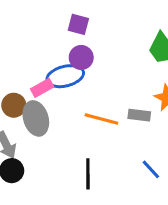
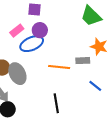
pink rectangle: (42, 88) -> (17, 31), moved
blue line: (151, 169) -> (95, 86), moved

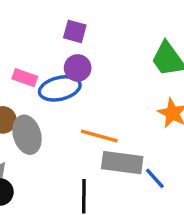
pink rectangle: (17, 31) -> (25, 78), moved, turned 48
gray rectangle: (83, 61) -> (122, 163), moved, size x1.6

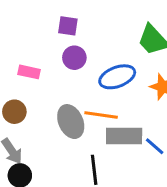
blue ellipse: (60, 88) -> (117, 77), moved
gray ellipse: (27, 135) -> (71, 122), moved

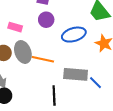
orange line: (101, 115) -> (43, 59), moved
gray ellipse: (71, 122) -> (23, 52), moved

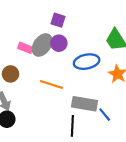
gray ellipse: (23, 52) -> (42, 45), moved, turned 50
black line: (54, 96) -> (72, 126), moved

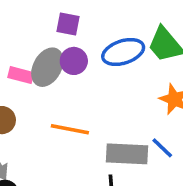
blue ellipse: (87, 62) -> (123, 52), moved
blue line: (105, 115) -> (162, 148), moved

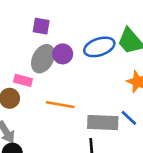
purple square: (68, 24) -> (41, 26), moved
pink rectangle: (21, 75) -> (23, 80), moved

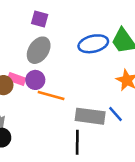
purple circle: (63, 54) -> (35, 80), moved
pink rectangle: (23, 80) -> (17, 79), moved

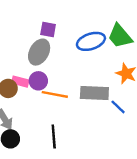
purple square: (40, 19) -> (48, 29), moved
gray rectangle: (90, 116) -> (94, 93), moved
black line: (77, 142) -> (54, 136), moved

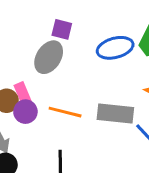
purple circle: (38, 81) -> (25, 112), moved
pink rectangle: (20, 82) -> (23, 93), turned 49

